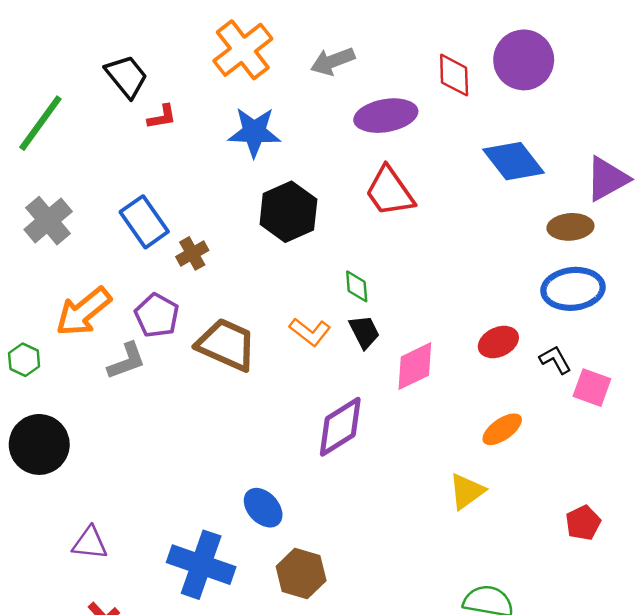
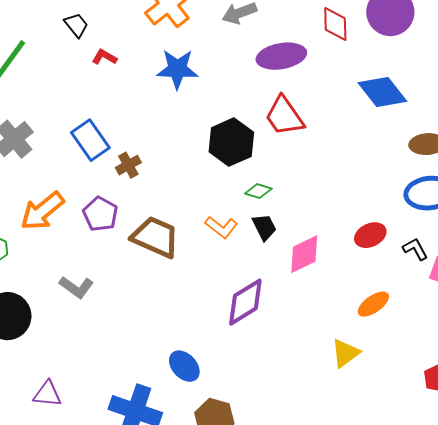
black trapezoid: (126, 76) -> (76, 25), size x0.7
red L-shape: (162, 117) -> (104, 57), turned -140
black hexagon: (288, 212) -> (231, 142), moved
green diamond: (357, 286) -> (258, 191), turned -68
gray L-shape: (126, 361) -> (76, 287), moved, turned 56

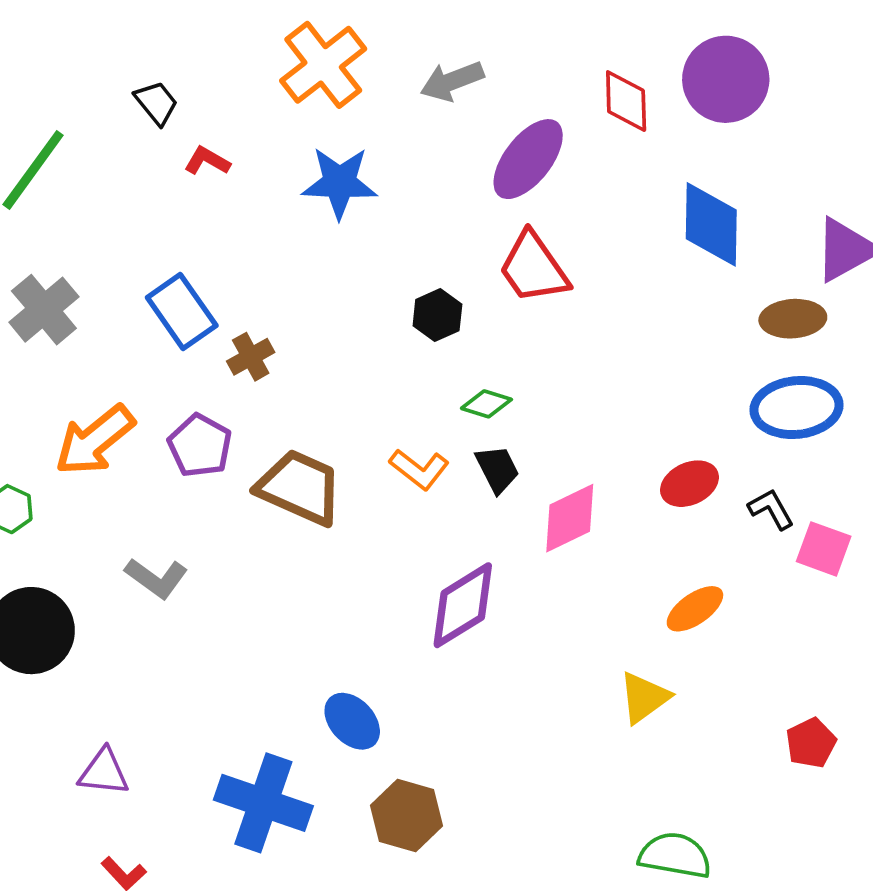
purple ellipse: (281, 56) -> (528, 159), turned -42
blue diamond: (382, 92) -> (711, 224), turned 39
black hexagon: (231, 142) -> (437, 315), size x0.6

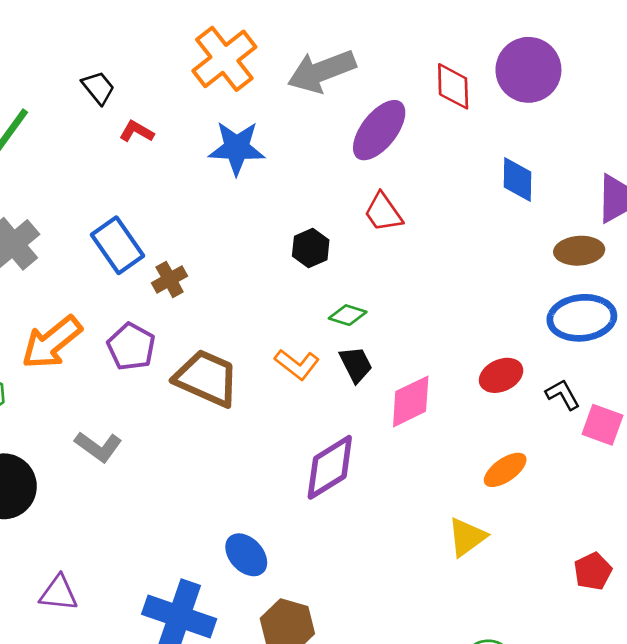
gray arrow: (452, 81) -> (322, 71), size x1.4
blue diamond: (711, 224) -> (517, 179), size x0.7
red trapezoid: (534, 268) -> (383, 212), size x0.7

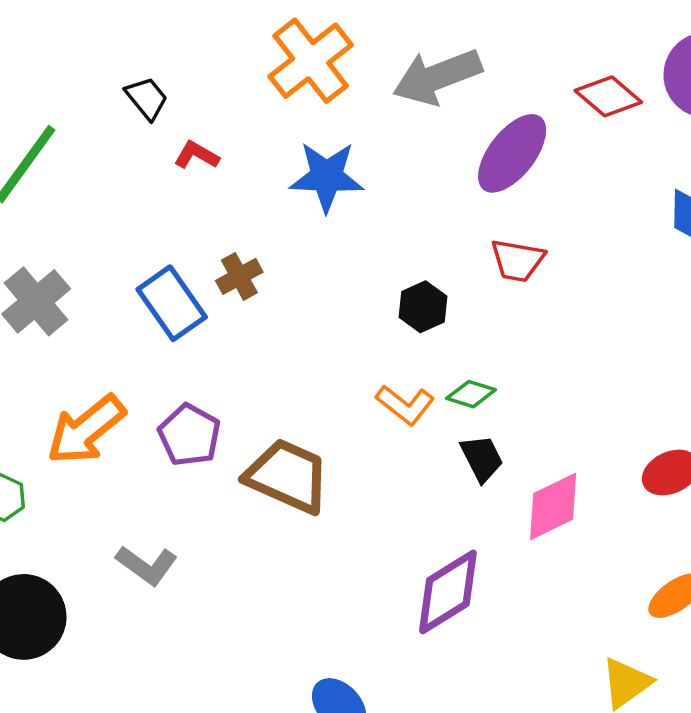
red diamond: (453, 86) -> (608, 96), turned -48
red trapezoid: (383, 212) -> (517, 260), turned -45
brown cross: (170, 279) -> (239, 276), moved
orange L-shape: (297, 364) -> (405, 405), moved

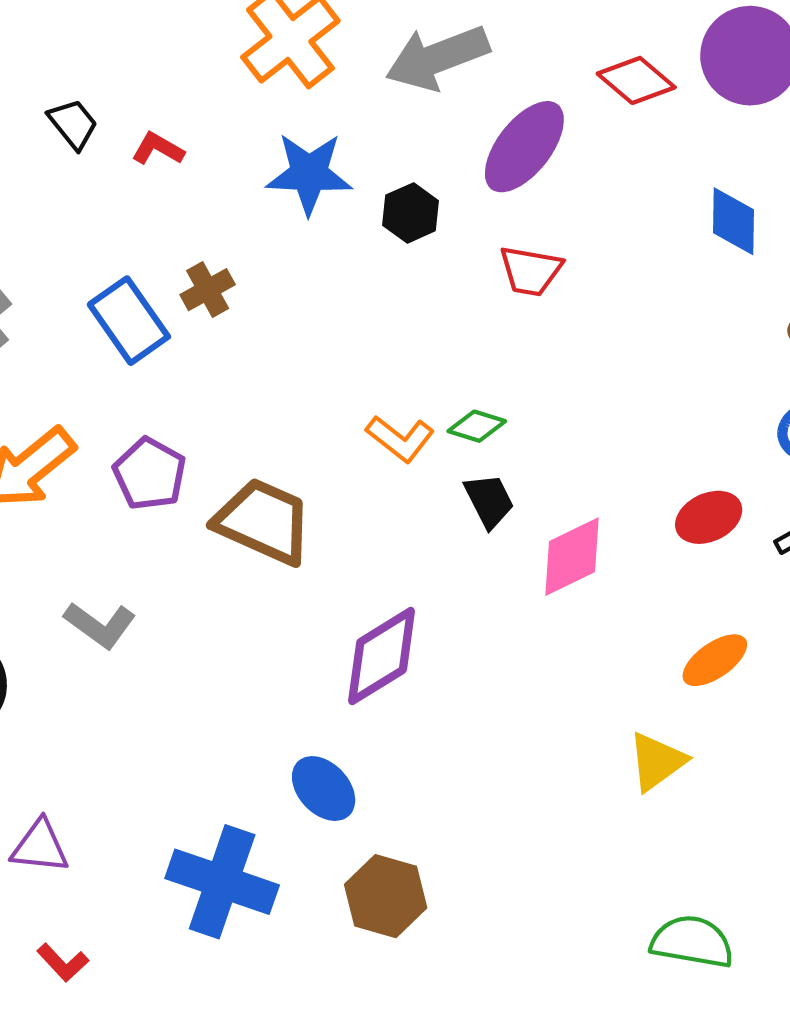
black trapezoid: (147, 98) -> (73, 124), moved
black hexagon: (423, 307) -> (411, 213), moved
purple diamond: (448, 592) -> (382, 656), moved

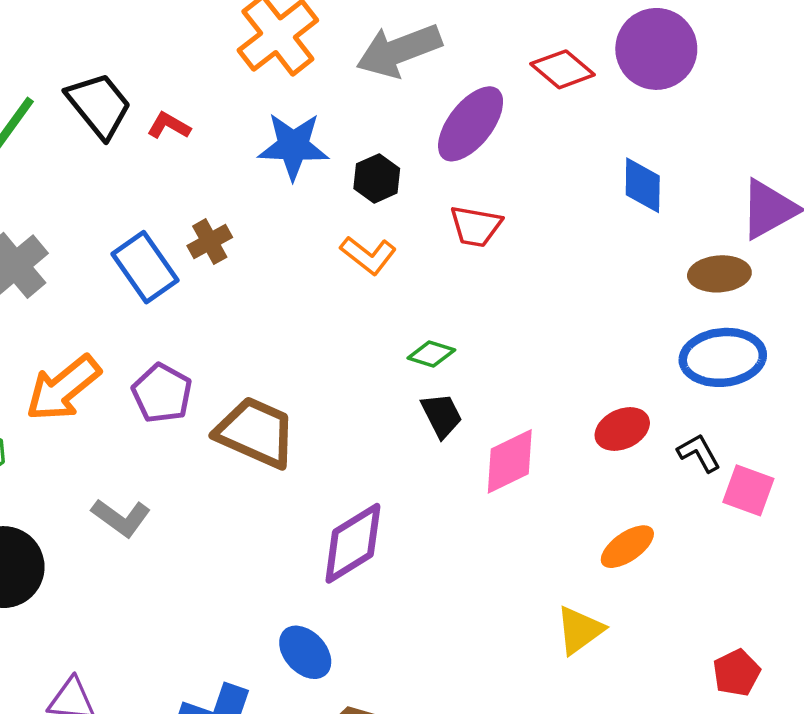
black trapezoid: (73, 124) -> (99, 105), size x1.6
orange L-shape: (400, 439) -> (368, 255), moved

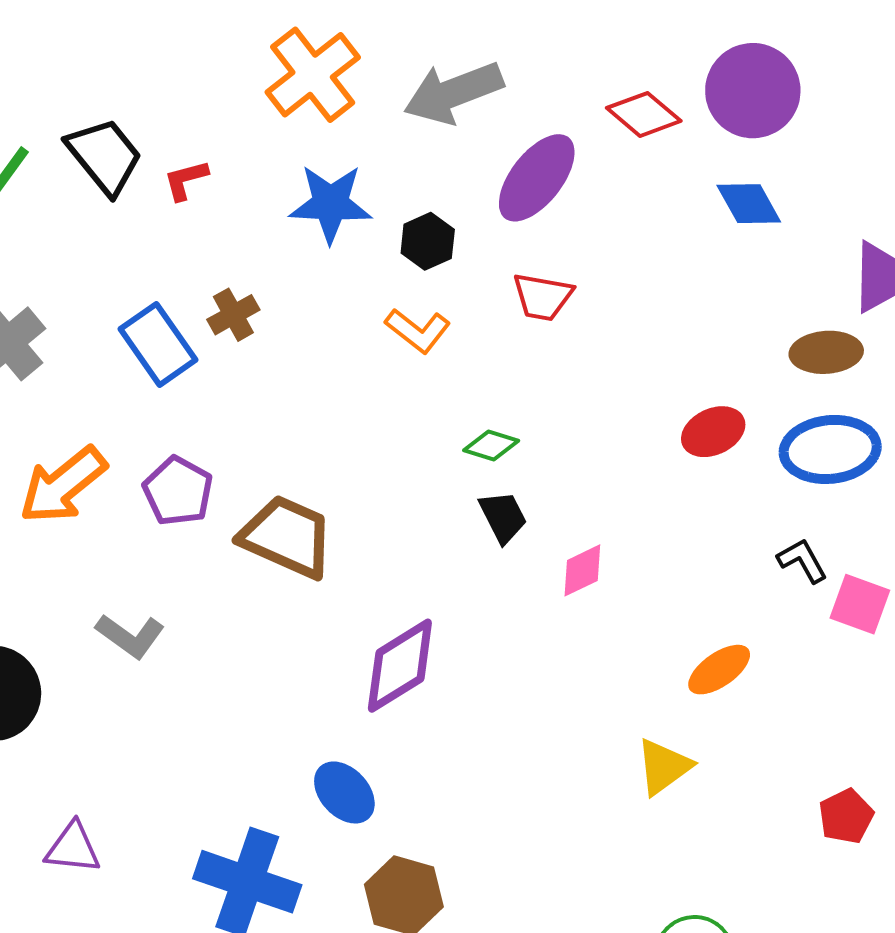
red L-shape: (169, 126) -> (186, 180), turned -45
blue diamond: (643, 185) -> (749, 204), moved, turned -30
red ellipse: (622, 429) -> (713, 432), moved
pink diamond: (510, 461) -> (582, 570), size x0.7

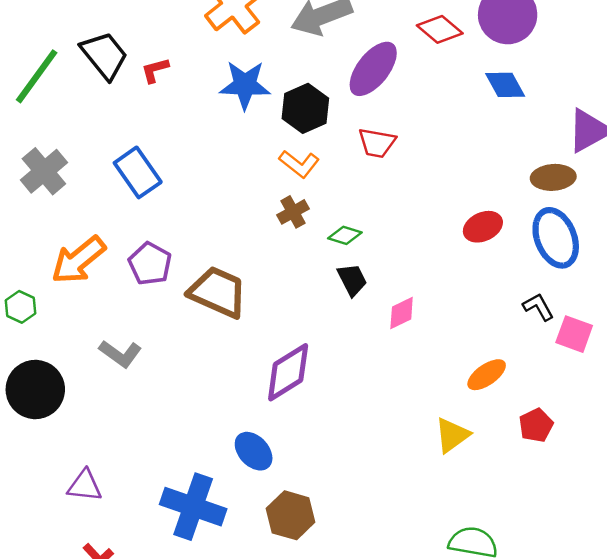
black hexagon: (428, 241) -> (305, 108), size x1.4
brown cross: (233, 315) -> (293, 212), moved
blue ellipse: (830, 449) -> (556, 238), turned 74
red pentagon: (846, 816) -> (536, 425), moved

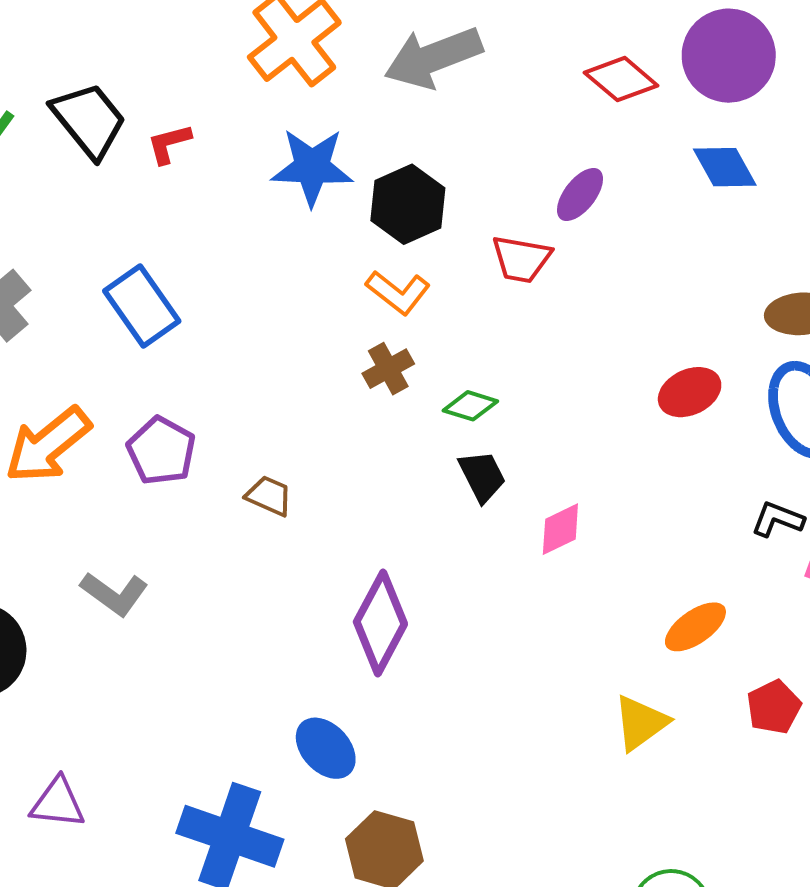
purple ellipse: (373, 69) -> (580, 194), moved, size x0.6
brown trapezoid: (218, 292) -> (269, 496), size x0.5
black L-shape: (538, 307) -> (778, 519), turned -40
purple diamond: (288, 372) -> (380, 623), turned -30

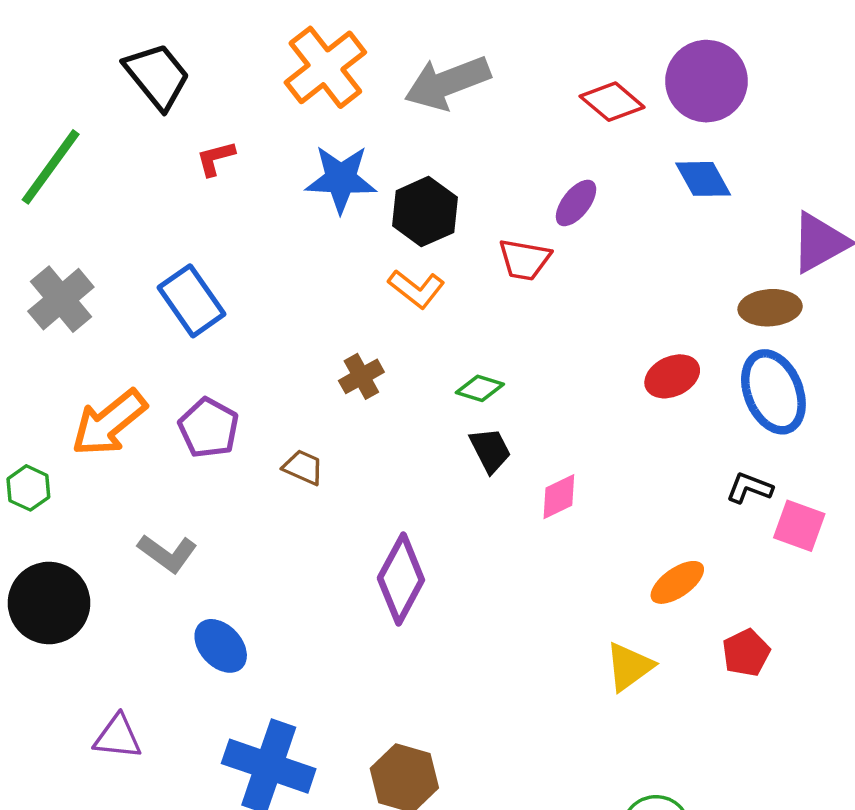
black trapezoid: (89, 120) -> (157, 76), moved
brown cross: (388, 369) -> (361, 376), moved
blue ellipse: (326, 748) -> (221, 646), moved

